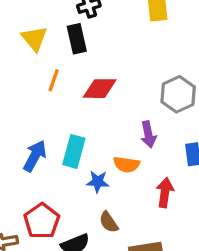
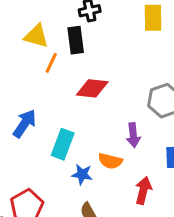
yellow triangle: (34, 38) -> (36, 36), turned -40
orange line: (54, 80) -> (51, 63), moved
blue arrow: (35, 156) -> (25, 124), moved

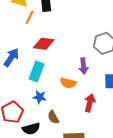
red diamond: (92, 88) -> (44, 44), moved
blue star: (82, 174) -> (40, 97), moved

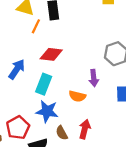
blue star: (40, 97) -> (47, 111), size x1.5
red arrow: (90, 103) -> (85, 129), moved

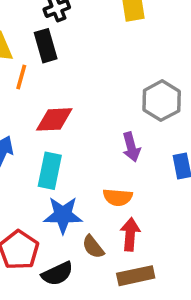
orange semicircle: (77, 96) -> (118, 197), moved

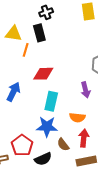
cyan rectangle: (50, 171) -> (51, 101), moved

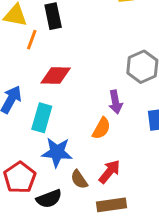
cyan rectangle: (51, 101) -> (42, 118), moved
orange semicircle: (77, 117) -> (101, 128), moved, turned -70
red arrow: (84, 138) -> (109, 172), turned 30

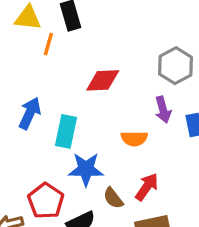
red diamond: (56, 75) -> (103, 80), moved
purple arrow: (115, 102) -> (163, 110), moved
orange semicircle: (101, 128) -> (134, 139), turned 65

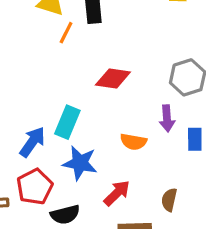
blue arrow: (30, 113) -> (32, 142), moved
red arrow: (147, 187) -> (117, 193), moved
brown semicircle: (113, 198) -> (169, 200), moved, turned 40

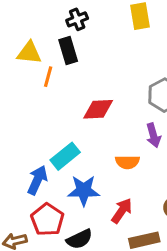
cyan rectangle: (67, 122) -> (65, 156), turned 40

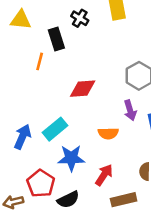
black cross: (77, 19) -> (80, 18), moved, turned -36
yellow triangle: (29, 53) -> (21, 20), moved
blue arrow: (37, 180) -> (23, 137), moved

